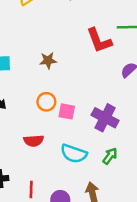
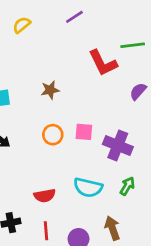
pink square: (67, 111) -> (84, 132), moved
red semicircle: (34, 141) -> (45, 196), moved

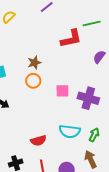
red L-shape: (103, 63) -> (71, 39), turned -70
orange circle: (53, 135) -> (33, 81), moved
green arrow: (127, 186) -> (94, 135), moved

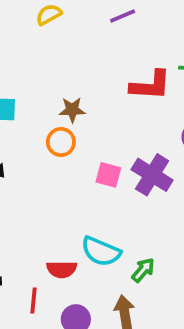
purple cross: (88, 98) -> (152, 175), moved
red semicircle: (38, 141) -> (62, 269), moved

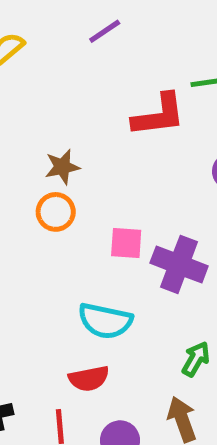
purple cross: (152, 175) -> (179, 264), moved
cyan semicircle: (101, 251) -> (105, 321), moved

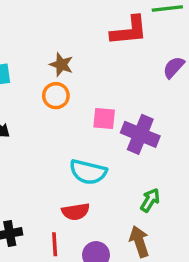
brown star: (62, 167) -> (61, 65), turned 30

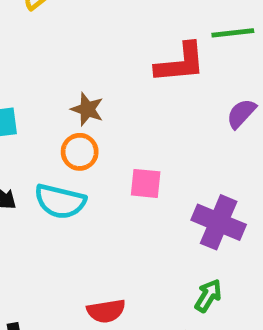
purple cross: (140, 134) -> (219, 222), moved
cyan semicircle: (88, 172) -> (60, 201), moved

